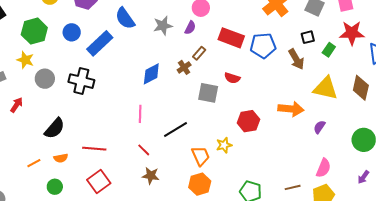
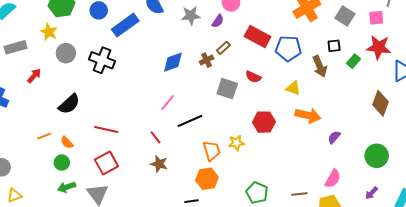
yellow triangle: (326, 88) -> (293, 88), moved, size x0.6
pink line: (140, 114) -> (168, 102), moved, turned 30
orange semicircle: (61, 158) -> (67, 143), moved, turned 48

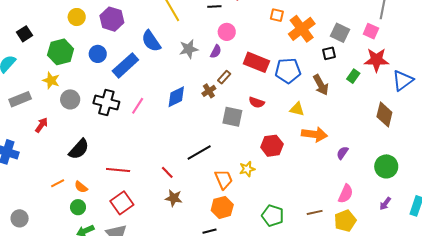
pink square: (376, 18) -> (371, 31), turned 35
black square: (334, 46) -> (329, 53), moved
pink line: (168, 102) -> (138, 106), moved

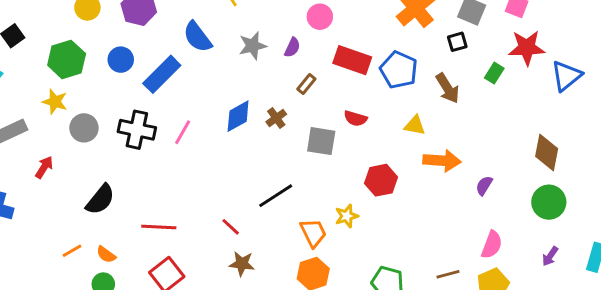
pink circle: (227, 32) -> (320, 17), moved
blue pentagon: (288, 71) -> (399, 70), turned 30
brown cross: (209, 91) -> (276, 118), moved
brown diamond: (384, 115) -> (547, 153), moved

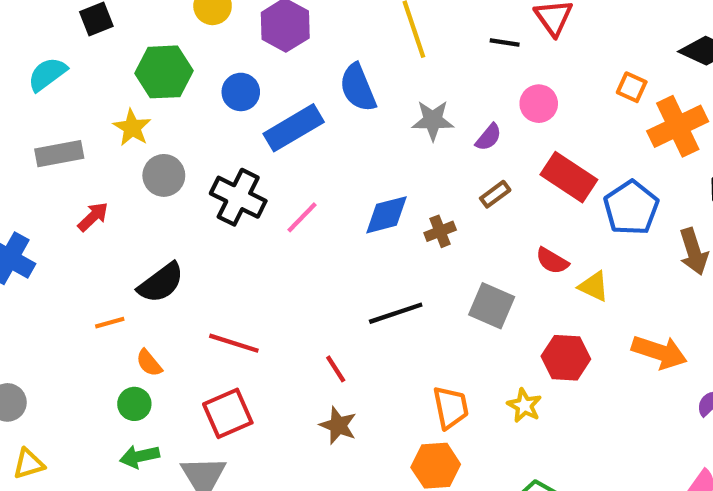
yellow triangle: (415, 125) -> (594, 286), moved
gray square: (321, 141) -> (492, 306), moved
black line: (276, 196) -> (396, 313), moved
yellow star: (347, 216) -> (524, 405), moved, turned 30
orange line: (72, 251) -> (110, 323), moved

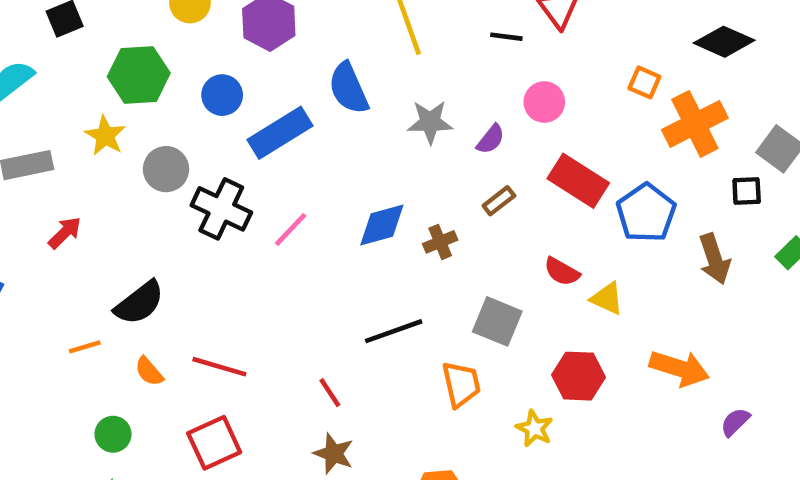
gray circle: (164, 175) -> (166, 169), moved
orange semicircle: (149, 363) -> (149, 371), moved
orange trapezoid: (451, 408) -> (461, 384), moved

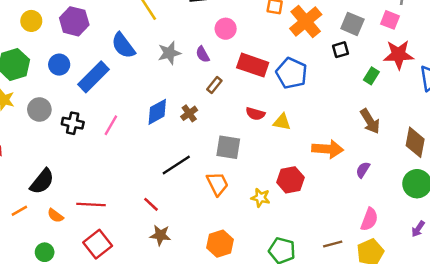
purple semicircle: (491, 139) -> (203, 54), turned 126
black cross: (221, 209) -> (73, 123), size x0.7
brown arrow: (715, 259) -> (370, 121), moved
red hexagon: (578, 376) -> (290, 180), moved

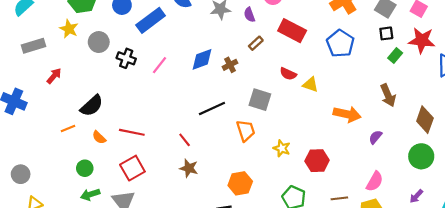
black square: (340, 50) -> (386, 33), moved
blue pentagon: (292, 73) -> (340, 43), moved
red hexagon: (290, 180) -> (317, 161), moved

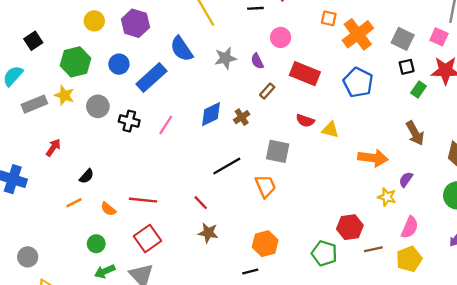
gray rectangle: (34, 46) -> (34, 104), moved
black semicircle: (92, 106) -> (87, 176), moved, size x0.6
yellow star: (282, 148) -> (387, 197), moved
red hexagon: (317, 161) -> (350, 227), moved

